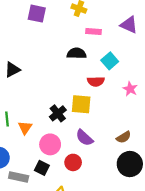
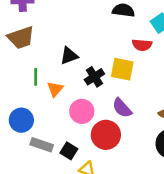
black triangle: (12, 70) -> (69, 56), moved
red circle: (73, 162) -> (106, 135), size x1.5
black square: (42, 168) -> (69, 151), moved

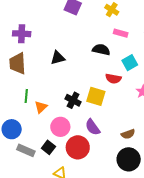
brown trapezoid: (21, 38) -> (18, 63), turned 100
black triangle: (69, 56) -> (58, 58), moved
black cross: (94, 77) -> (73, 100), turned -35
black square: (69, 151) -> (48, 147), moved

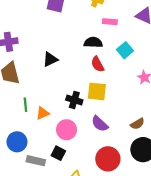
red semicircle: (113, 79) -> (98, 64), moved, turned 63
orange triangle: (41, 107) -> (43, 113), turned 32
red circle: (78, 147) -> (108, 159), moved

